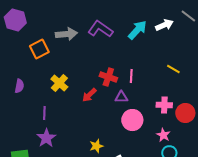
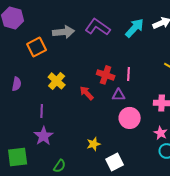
red arrow: (89, 95) -> (87, 93), turned 91

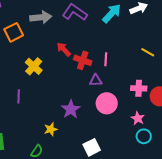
red arrow: (87, 93) -> (64, 49), moved
purple star: (44, 136) -> (71, 109), moved
yellow star: (94, 144) -> (51, 129), moved

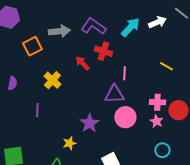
red cross: (83, 60) -> (103, 51), moved
purple triangle: (96, 80) -> (114, 94), size x1.5
pink star: (138, 118) -> (156, 121), moved

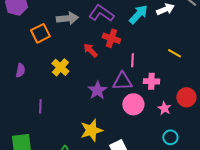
pink cross: (157, 102) -> (151, 81), moved
purple line: (37, 110) -> (40, 106), moved
purple star: (89, 123) -> (97, 90), moved
yellow star: (69, 143) -> (91, 130), moved, size x1.6

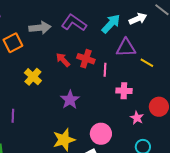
red cross: (111, 38) -> (86, 59), moved
purple triangle: (122, 81) -> (126, 48), moved
pink circle: (133, 104) -> (101, 134), moved

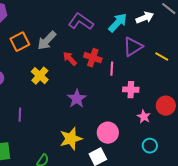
gray arrow: (40, 28) -> (47, 41), moved, turned 140
purple triangle: (126, 48) -> (133, 47), turned -30
yellow line: (147, 63) -> (162, 57), moved

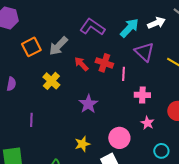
purple triangle: (133, 47) -> (144, 52), turned -45
pink star: (144, 117) -> (147, 123), moved
yellow star: (71, 139) -> (82, 144), size x0.7

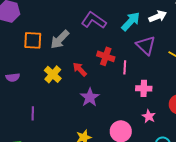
orange square: (31, 47) -> (33, 40), turned 30
red arrow: (81, 64) -> (80, 69), moved
purple semicircle: (11, 84) -> (13, 77), turned 72

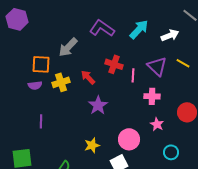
white arrow: (158, 16) -> (170, 35), moved
orange square: (33, 40) -> (41, 64), moved
purple triangle: (146, 45) -> (157, 66), moved
yellow cross: (53, 74) -> (61, 82), turned 30
purple semicircle: (13, 77) -> (35, 85), moved

